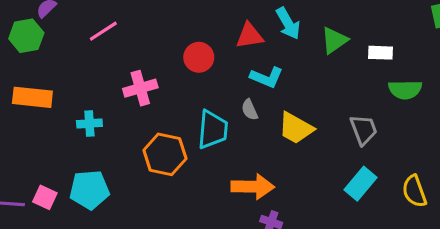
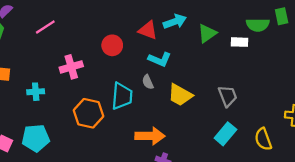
cyan arrow: (288, 23) -> (175, 22), turned -80
red triangle: (250, 36) -> (148, 30), turned 30
green semicircle: (405, 90) -> (258, 25), moved

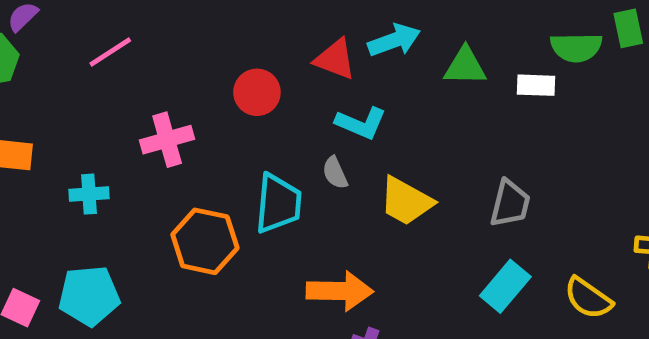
green triangle: (207, 33) -> (465, 66), turned 36
gray trapezoid: (228, 96) -> (510, 203), turned 35
yellow semicircle: (263, 139) -> (588, 298), turned -35

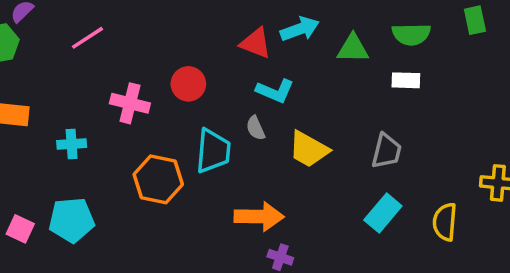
green semicircle: (576, 47) -> (411, 34), moved
white rectangle: (536, 85) -> (406, 80), moved
red circle: (257, 92) -> (188, 84), moved
pink cross: (167, 140) -> (130, 103), turned 30
yellow semicircle: (588, 298) -> (445, 222), turned 60

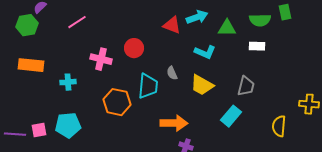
green rectangle: (475, 20) -> (285, 12), moved
cyan L-shape: (275, 91) -> (205, 52), moved
cyan rectangle: (383, 213) -> (231, 116), moved
pink square: (20, 229) -> (39, 130), turned -35

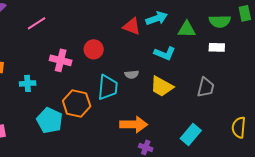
gray semicircle: (172, 73) -> (132, 74), turned -72
cyan rectangle: (231, 116) -> (191, 134), moved
cyan pentagon: (68, 125) -> (50, 120), moved, turned 30

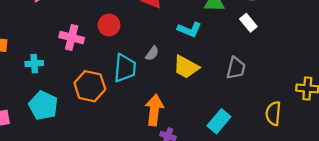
white rectangle: (217, 47) -> (248, 23), turned 49
gray semicircle: (132, 74) -> (152, 53), turned -48
cyan pentagon: (50, 120) -> (43, 105), moved
orange arrow: (134, 124) -> (154, 110), turned -84

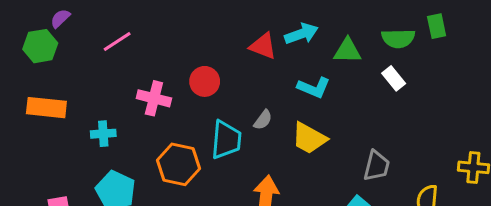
gray trapezoid: (236, 68) -> (377, 166), moved

